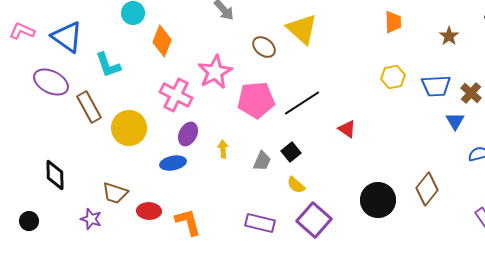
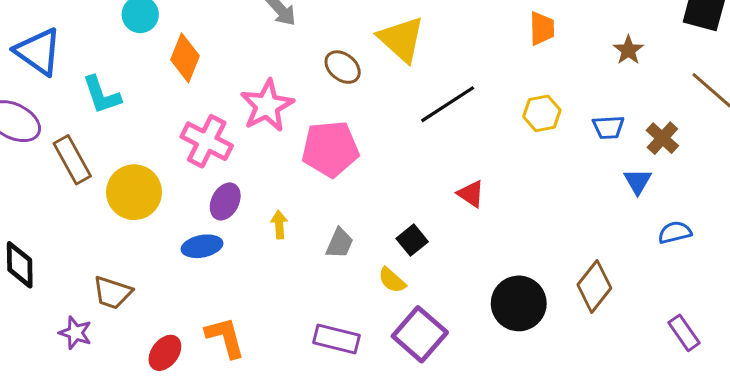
blue trapezoid: (436, 86) -> (608, 127), size x0.7
black line: (302, 103) -> (448, 104), moved
black square: (291, 152) -> (412, 240), moved
red ellipse: (149, 211) -> (165, 353), moved, turned -55

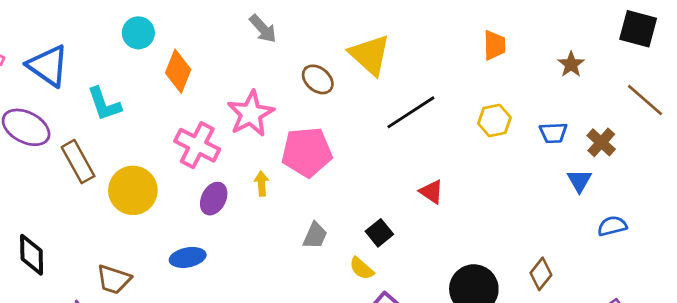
yellow arrow: (279, 225) -> (262, 184), moved
blue ellipse: (202, 246) -> (188, 257), moved
brown diamond: (594, 286) -> (541, 274), size x0.7

